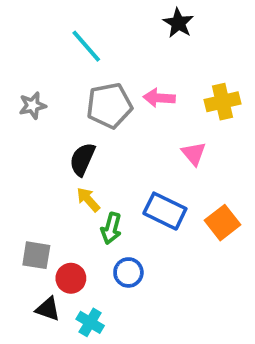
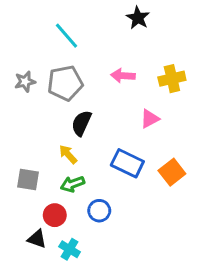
gray pentagon: (109, 106) -> (65, 83), moved
pink triangle: (194, 154) -> (150, 119), turned 42
black semicircle: (82, 159) -> (81, 123), moved
green arrow: (111, 228) -> (73, 184), moved, turned 55
gray square: (36, 255) -> (28, 180), moved

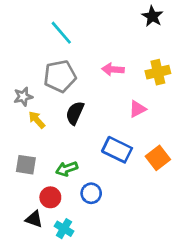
black star: (138, 18) -> (152, 16), moved
gray star: (25, 82) -> (23, 97), moved
yellow arrow: (68, 154) -> (37, 120), moved

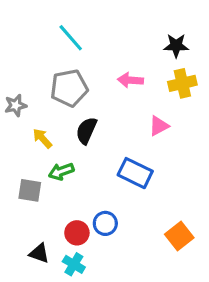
black star: (152, 16) -> (176, 46), moved, turned -30
gray star: (23, 97) -> (16, 105), moved
orange square: (158, 158) -> (179, 236), moved
green arrow: (67, 169) -> (61, 171), moved
red circle: (50, 197) -> (77, 233), moved

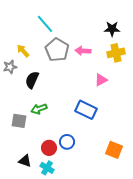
gray pentagon: (69, 88) -> (57, 50), moved, turned -30
black semicircle: (86, 131) -> (32, 80), moved
yellow arrow: (42, 138) -> (23, 51), moved
orange square: (179, 236) -> (114, 150), turned -30

